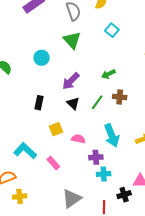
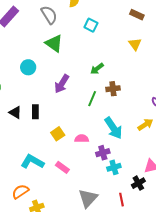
black triangle: (73, 103) -> (15, 112), moved

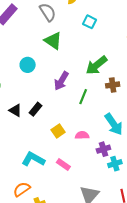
green arrow: (97, 69) -> (96, 65), size x1.6
green line: (92, 99) -> (83, 97), moved
black rectangle: (35, 112) -> (35, 109), turned 40

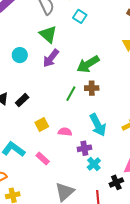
cyan square: (90, 22) -> (80, 16), moved
purple arrow: (61, 81) -> (51, 58), moved
brown cross: (113, 85) -> (92, 88), moved
cyan cross: (115, 164) -> (94, 164), turned -32

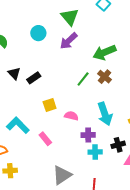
brown cross: (92, 88) -> (104, 77), turned 32
cyan cross: (94, 164) -> (95, 152), turned 32
black cross: (116, 182) -> (118, 145), moved

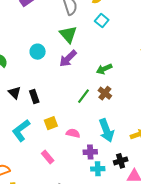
green arrow: (104, 52) -> (104, 69), size x0.7
black rectangle: (34, 78) -> (34, 96), turned -72
cyan L-shape: (18, 125) -> (21, 130), moved, turned -80

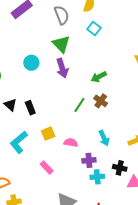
purple arrow: (68, 58) -> (62, 68), turned -60
cyan arrow: (106, 130) -> (104, 138), size x0.7
black cross: (121, 161) -> (120, 168), turned 32

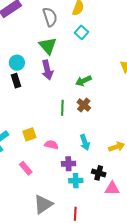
green line: (79, 105) -> (62, 108), turned -35
black rectangle: (30, 108) -> (16, 81), moved

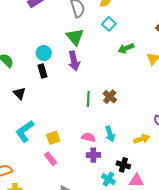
green arrow: (83, 81) -> (126, 48), moved
yellow square: (29, 134) -> (53, 138), moved
pink semicircle: (51, 145) -> (88, 137), moved
cyan cross: (76, 181) -> (108, 179), moved, turned 32

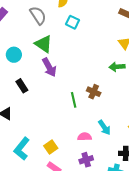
green arrow: (126, 48) -> (117, 67), moved, turned 35
cyan circle: (44, 53) -> (14, 55), moved
purple cross: (93, 155) -> (86, 160), moved

